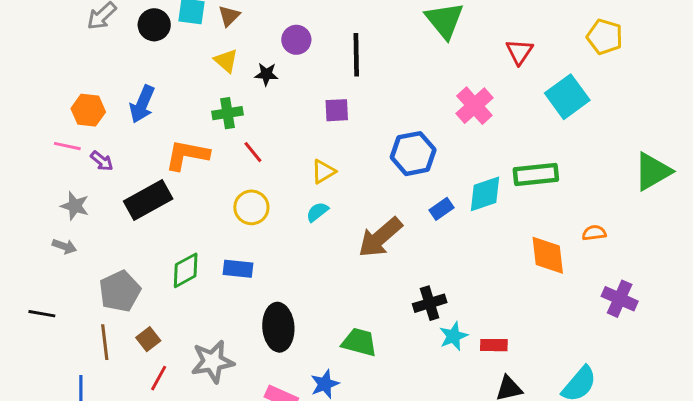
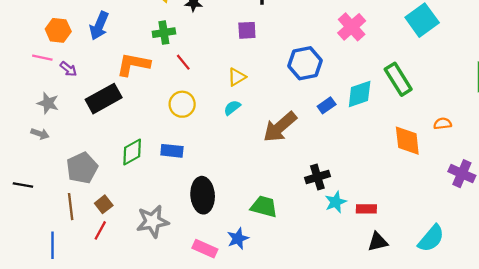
green rectangle: (536, 174) -> (398, 79), turned 64
red line: (159, 378) -> (100, 230), moved

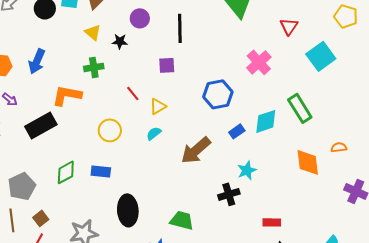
red line: (183, 62) -> (133, 93), moved
cyan star: (336, 202) -> (247, 170), moved

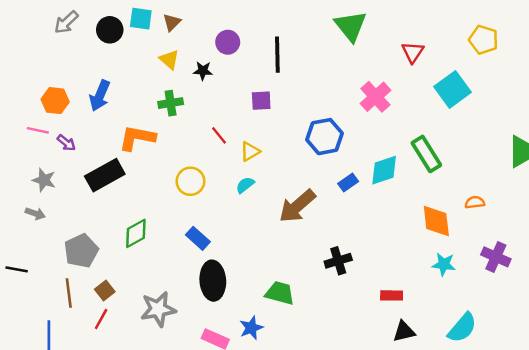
cyan star: (247, 170) -> (444, 264), moved, turned 30
blue rectangle: (101, 171) -> (198, 238), moved, turned 36

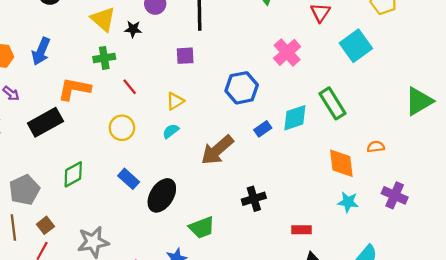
yellow triangle: (169, 60) -> (103, 19), size x1.4
red line: (219, 135) -> (130, 87), moved
black ellipse: (213, 281) -> (162, 195), moved, turned 36
green trapezoid: (280, 293) -> (202, 228), turned 144

